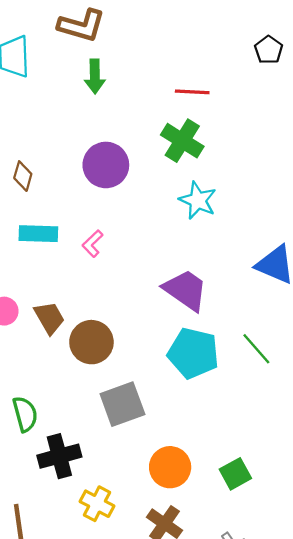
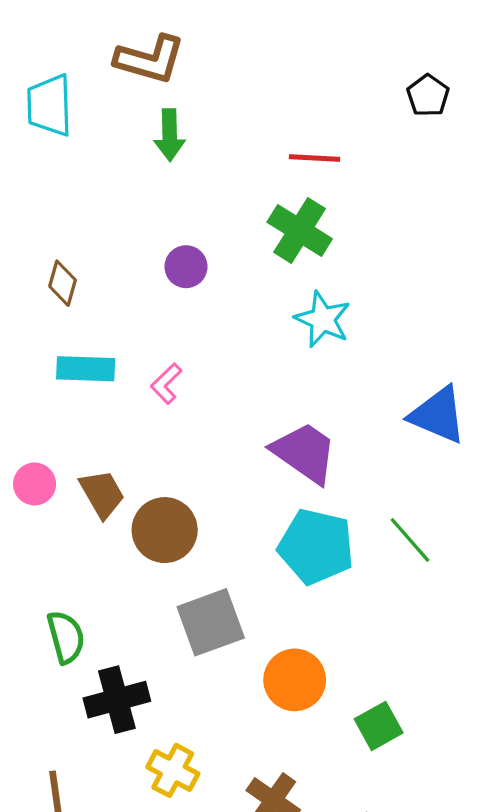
purple circle: (106, 165) -> (186, 267), size x0.6
orange circle: (170, 467) -> (295, 680), moved

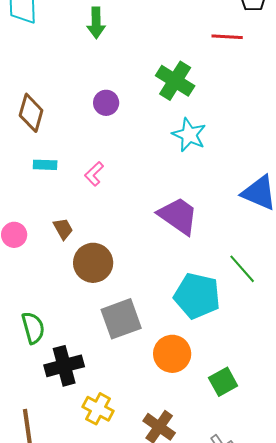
red line: (314, 158) -> (227, 37), moved
brown diamond: (63, 283) -> (31, 113), size x1.4
cyan rectangle: (86, 369) -> (45, 165), size x0.7
brown trapezoid: (102, 494) -> (63, 229), moved, size x0.7
cyan pentagon: (316, 547) -> (197, 296), moved

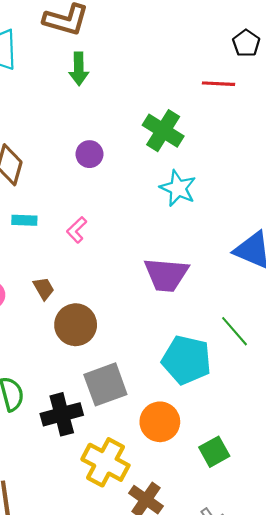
purple trapezoid: (178, 216) -> (166, 275), turned 150
black cross: (64, 366) -> (62, 414), moved
yellow cross: (98, 409) -> (105, 462), moved, size x1.4

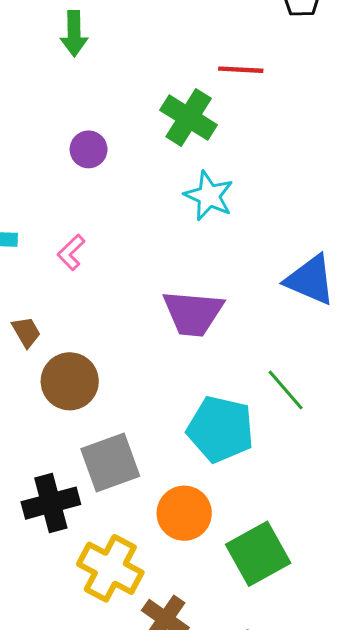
red line: (219, 84) -> (241, 70), moved
green square: (214, 452) -> (258, 554), size x1.5

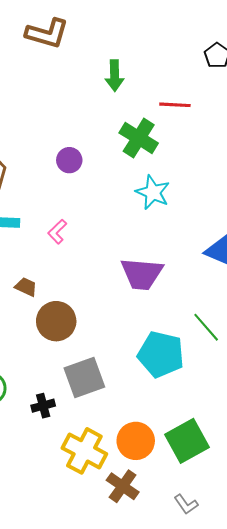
green arrow: (74, 33) -> (115, 76), moved
brown trapezoid: (26, 332) -> (26, 287), turned -35
black cross: (51, 503) -> (43, 406), size x0.6
orange circle: (184, 513) -> (136, 441), moved

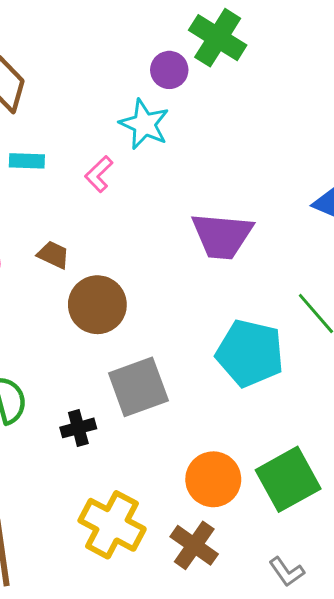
purple circle: (69, 160) -> (169, 70), moved
cyan star: (153, 192) -> (144, 124), moved
yellow cross: (84, 451) -> (112, 525), moved

